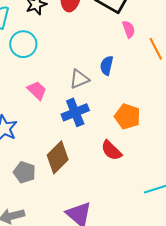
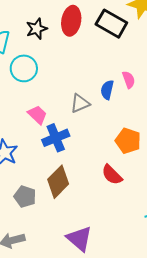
pink semicircle: (129, 29) -> (129, 80), moved
blue cross: (75, 112) -> (56, 138), moved

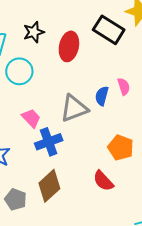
red ellipse: (71, 21) -> (69, 46), moved
gray triangle: (80, 103) -> (74, 108), size x1.4

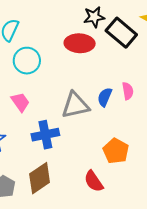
black star: (34, 32) -> (94, 17), moved
red ellipse: (69, 46) -> (80, 43), turned 72
pink trapezoid: (31, 118) -> (20, 102), moved

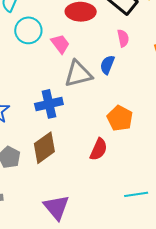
pink semicircle: (128, 91) -> (123, 38), moved
pink trapezoid: (20, 102) -> (60, 44), moved
red semicircle: (94, 181) -> (99, 149), turned -120

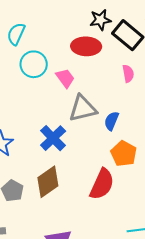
blue semicircle: (107, 65) -> (111, 121), moved
blue cross: (49, 104) -> (53, 138), turned -32
red semicircle: (99, 149) -> (102, 184), size x1.4

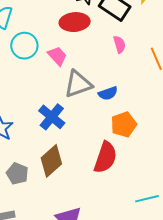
blue semicircle: (111, 121) -> (108, 93), turned -126
orange pentagon: (124, 154) -> (124, 124), turned 30

